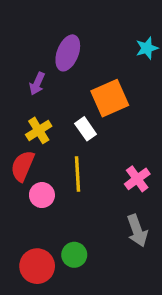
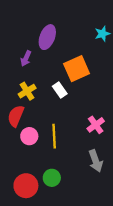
yellow line: (77, 174) -> (54, 136), moved

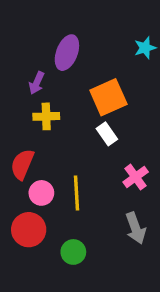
white rectangle: (60, 90) -> (107, 134), moved
yellow cross: (27, 91) -> (46, 116), moved, turned 30
red circle: (26, 186) -> (29, 230), moved

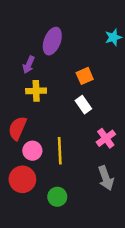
orange square: (108, 97) -> (85, 76), size x0.6

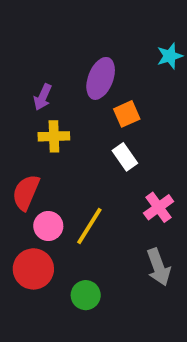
purple ellipse: (52, 41) -> (101, 78), moved
yellow line: (60, 151) -> (89, 226), turned 35

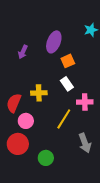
yellow cross: (54, 136) -> (39, 93), moved
pink cross: (159, 207) -> (85, 102), moved, turned 35
yellow line: (89, 226) -> (64, 119), moved

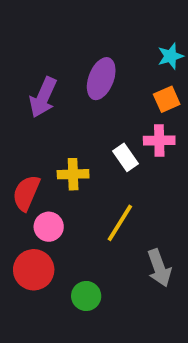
purple arrow: (23, 52) -> (43, 97), size x1.5
orange square: (68, 61) -> (167, 99), moved
pink cross: (85, 102) -> (159, 140), moved

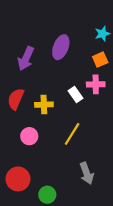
red semicircle: (26, 193) -> (16, 99), moved
gray arrow: (159, 268) -> (87, 173), moved
red circle: (34, 270) -> (18, 179), moved
green circle: (86, 296) -> (47, 195), moved

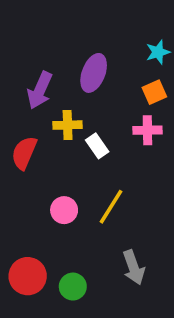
white rectangle: (75, 94) -> (97, 146), moved
yellow cross: (44, 105) -> (68, 125), moved
pink circle: (29, 136) -> (64, 210), moved
green circle: (47, 195) -> (73, 287), moved

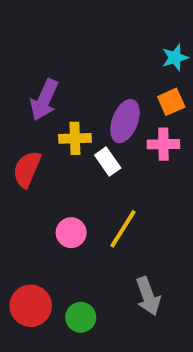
purple ellipse: (94, 73) -> (125, 121), moved

